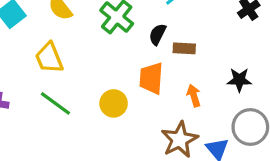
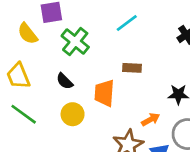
black semicircle: (158, 34) -> (65, 81), moved, turned -72
orange arrow: (194, 96) -> (151, 119), moved, turned 78

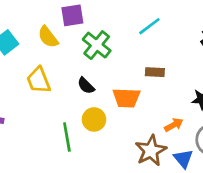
orange trapezoid: (104, 93) -> (126, 98), turned -92
green line: (24, 114) -> (67, 137), moved, turned 44

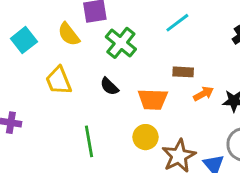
yellow circle: (94, 119) -> (145, 137), moved
orange arrow: (174, 125) -> (203, 94), moved

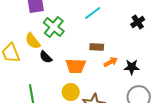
yellow semicircle: (69, 34) -> (33, 41), moved

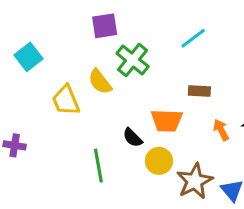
black semicircle: (46, 57) -> (133, 138), moved
orange arrow: (111, 62) -> (221, 130), moved, turned -88

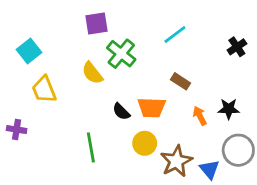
brown rectangle: (199, 91) -> (180, 81), turned 30
yellow trapezoid: (66, 100) -> (44, 90), moved
black semicircle: (133, 138) -> (121, 112), moved

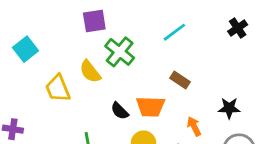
black cross: (237, 47) -> (238, 28), moved
yellow trapezoid: (44, 90) -> (58, 88), moved
orange arrow: (200, 116) -> (194, 126), moved

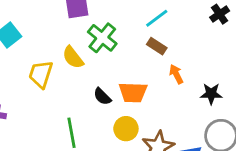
brown rectangle: (180, 80) -> (157, 46), moved
yellow trapezoid: (58, 88) -> (41, 74), turned 40
orange arrow: (194, 126) -> (176, 74), moved

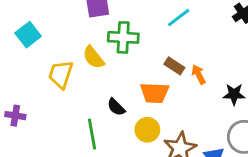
green cross: (102, 38) -> (123, 37), turned -36
brown rectangle: (157, 46) -> (174, 66), moved
black semicircle: (102, 97) -> (116, 107), moved

